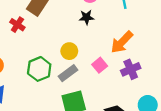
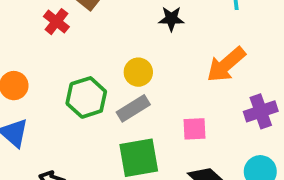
pink square: (100, 65) -> (194, 129), moved, turned 32
purple cross: (131, 69) -> (261, 111), moved

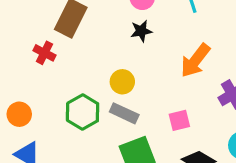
gray rectangle: (133, 108) -> (124, 113), turned 68

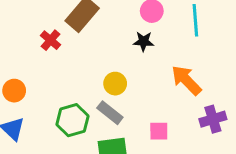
orange arrow: (195, 61) -> (186, 80), turned 84
green hexagon: (83, 112) -> (72, 120), moved

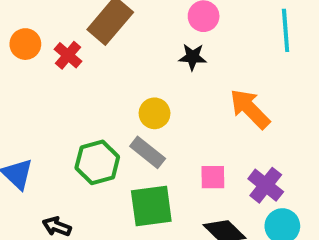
cyan line: (195, 20) -> (286, 30), moved
orange circle: (14, 91) -> (25, 44), moved
purple cross: (213, 119) -> (266, 185), moved, turned -35

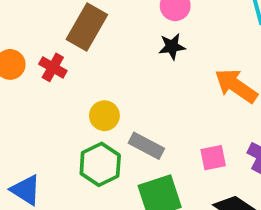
yellow circle: (155, 113) -> (104, 116), moved

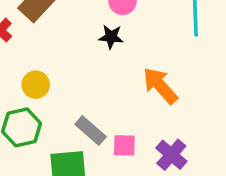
gray rectangle: (146, 146) -> (91, 131), moved

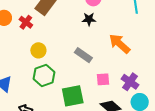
yellow circle: (36, 85) -> (38, 50), moved
gray rectangle: (91, 131) -> (83, 55), moved

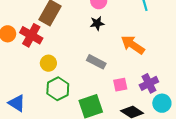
red cross: (26, 22) -> (31, 35), size x1.5
purple cross: (130, 82) -> (149, 83), turned 36

